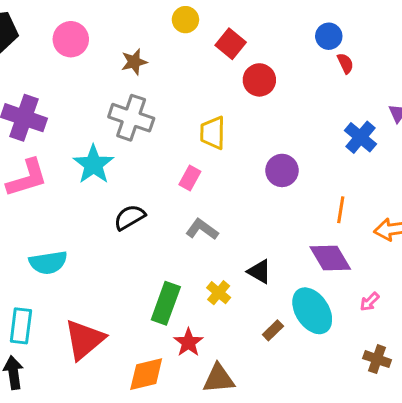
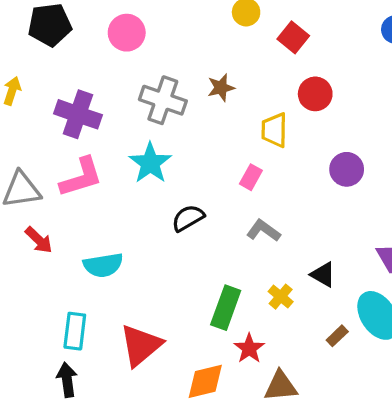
brown star: (134, 62) -> (221, 88), moved
red circle: (259, 80) -> (315, 94), moved
gray cross: (131, 118) -> (163, 100), moved

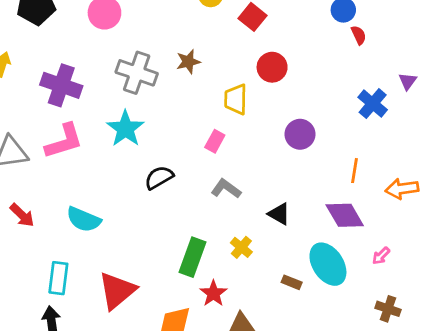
red arrow: (39, 240) -> (22, 215), moved
cyan semicircle: (103, 265) -> (84, 219), turned 32
black triangle: (323, 275) -> (279, 214), moved
brown rectangle: (337, 336) -> (292, 282), turned 66

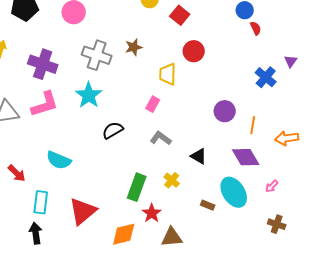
purple circle: (300, 134) -> (225, 111), moved
red arrow: (22, 215) -> (17, 173), moved

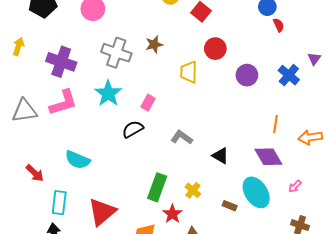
pink rectangle: (153, 104) -> (148, 103), moved
purple circle: (225, 111) -> (247, 75), moved
yellow cross: (172, 180) -> (193, 190), moved

